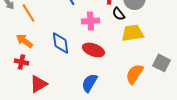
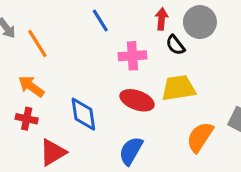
yellow trapezoid: (132, 33) -> (178, 88), moved
blue diamond: (60, 43) -> (83, 114), moved

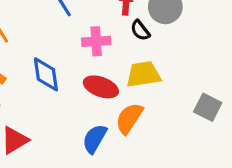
blue diamond: (83, 114) -> (46, 74), moved
orange semicircle: (200, 137) -> (129, 118), moved

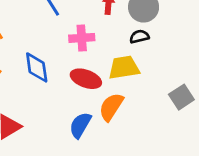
black semicircle: (140, 30) -> (139, 37), moved, turned 114
gray square: (208, 107) -> (181, 97), turned 30

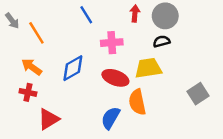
blue diamond: (37, 67) -> (73, 68), turned 68
orange semicircle: (111, 107) -> (137, 102), turned -45

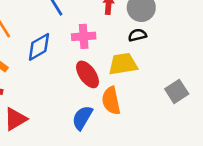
blue diamond: (73, 68) -> (39, 47), moved
red ellipse: (115, 78) -> (88, 74), turned 35

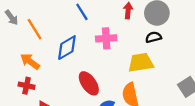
red ellipse: (88, 74) -> (89, 83), moved

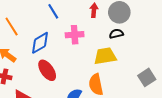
red ellipse: (89, 83) -> (47, 70), moved

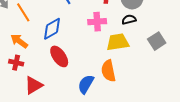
pink cross: (75, 35) -> (97, 22), moved
gray square: (147, 77) -> (157, 41), moved

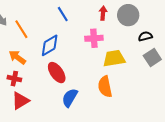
black semicircle: (129, 20) -> (145, 36), moved
blue semicircle: (86, 84) -> (70, 98), moved
red triangle: (34, 85) -> (20, 101), moved

